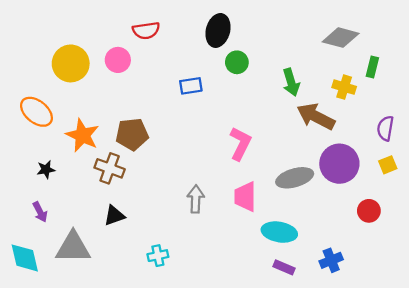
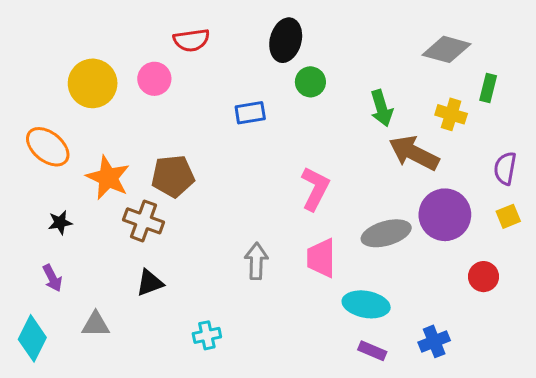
gray triangle: (73, 247) -> (96, 324), size x0.6
cyan diamond: (25, 258) -> (32, 338), turned 40

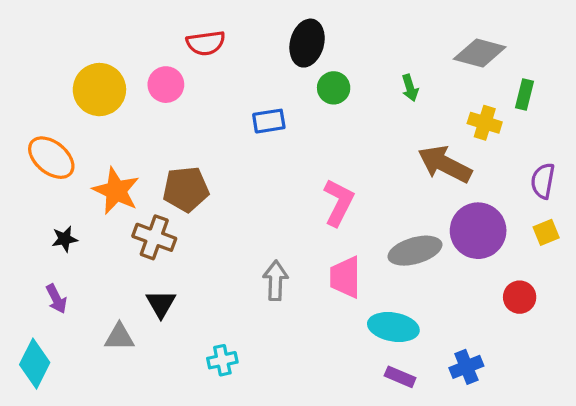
green arrow: (382, 108) -> (410, 88), moved, size x0.7
black triangle: (150, 283) -> (161, 304), turned -40
gray triangle: (96, 324) -> (119, 337), moved

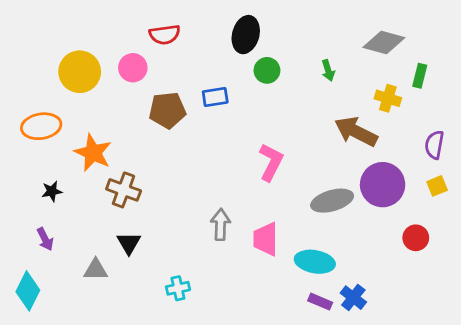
orange ellipse: (51, 158) -> (41, 126), turned -48
brown pentagon: (186, 189) -> (167, 110), moved
pink trapezoid: (345, 277) -> (266, 239), moved
blue cross: (466, 367) -> (353, 298), moved, turned -30

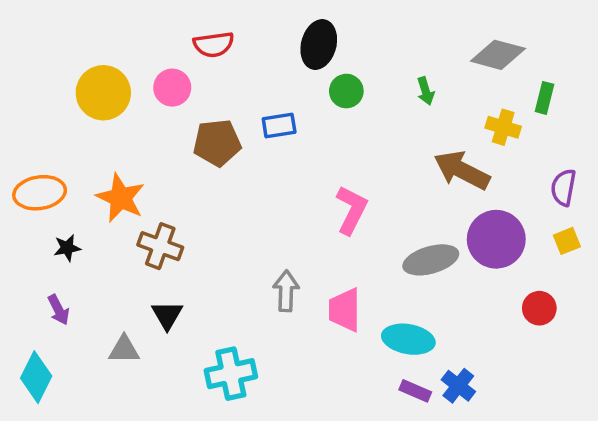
orange ellipse: (41, 126) -> (40, 193), moved
cyan cross: (178, 288) -> (231, 374), size x1.6

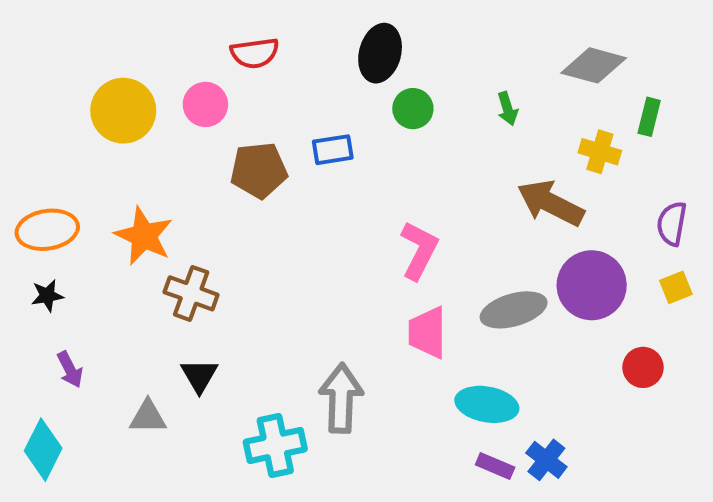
black star: (67, 248) -> (47, 296), moved
gray arrow: (286, 291) -> (341, 398), moved, size x1.4
pink trapezoid: (345, 310) -> (427, 332), moved

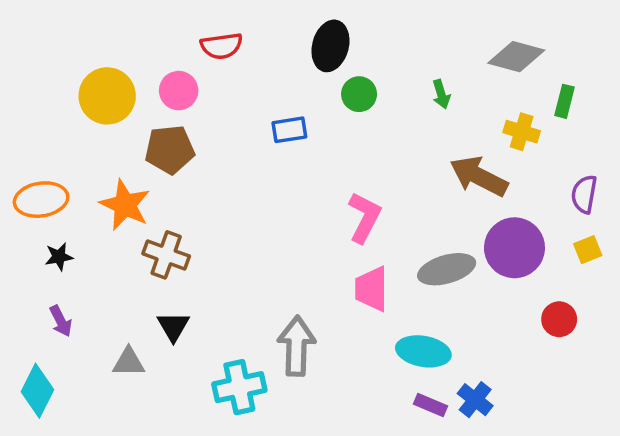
brown pentagon: (259, 170) -> (170, 150), moved
black star: (47, 296) -> (59, 257), moved

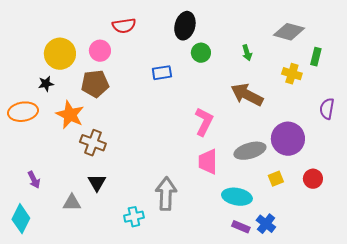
brown arrow: (479, 176) -> (247, 95), moved
yellow square: (588, 250) -> (276, 179), moved
black star: (59, 257) -> (46, 84), moved
cyan cross: (239, 387) -> (134, 217), size x0.7

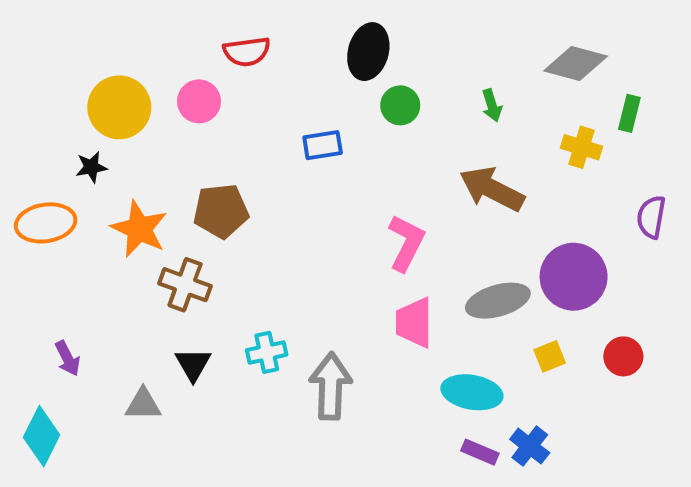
brown pentagon: (95, 84) -> (221, 211), moved
cyan cross: (134, 217) -> (267, 352), moved

